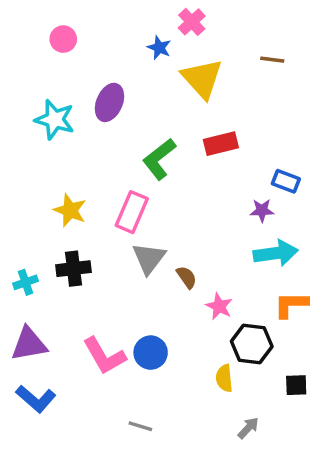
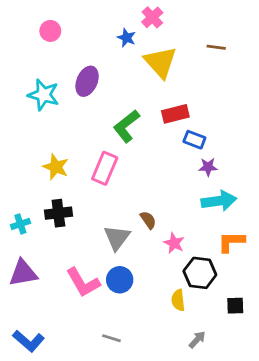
blue rectangle: (286, 181) -> (194, 140), moved
gray triangle: (149, 258) -> (117, 238), moved
blue L-shape: (36, 399) -> (29, 341), moved

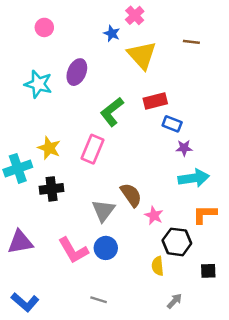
brown semicircle: (148, 220) -> (131, 195), size x1.5
cyan cross: (20, 224) -> (18, 168), moved, size x1.6

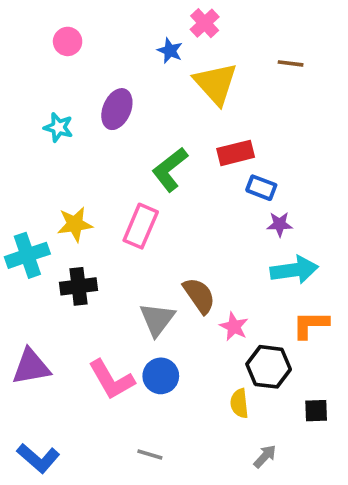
cyan star: (38, 84) -> (58, 127), size x0.7
yellow star: (49, 148) -> (75, 224), turned -30

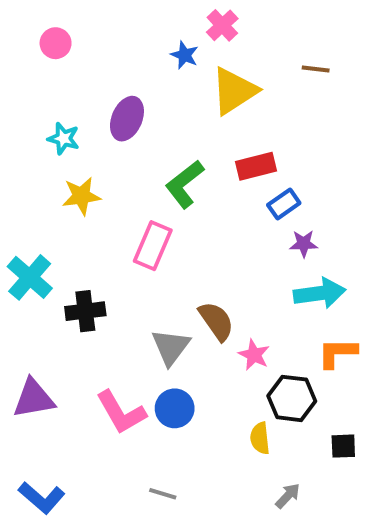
pink circle: (68, 41) -> (56, 43), moved
yellow triangle: (216, 83) -> (234, 91), turned 39
blue rectangle: (261, 188) -> (284, 204), turned -56
yellow star: (75, 224) -> (81, 196), moved
cyan cross: (27, 255) -> (30, 277), turned -30

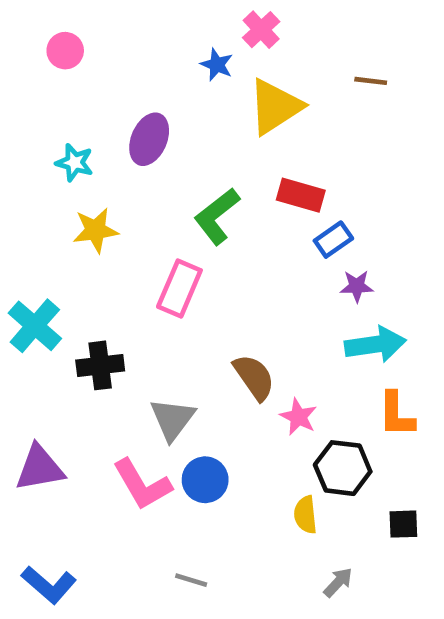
red rectangle: (256, 166) -> (301, 195), turned 30
gray triangle: (171, 347) -> (172, 419), moved
orange L-shape: (337, 353) -> (396, 414), turned -90

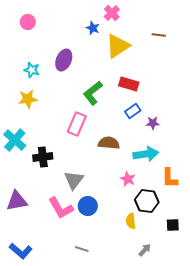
yellow star: (95, 230) -> (28, 99), moved
blue rectangle: (333, 240) -> (133, 111), moved
cyan arrow: (375, 344) -> (146, 154), moved
brown semicircle: (254, 377) -> (109, 143), moved, turned -50

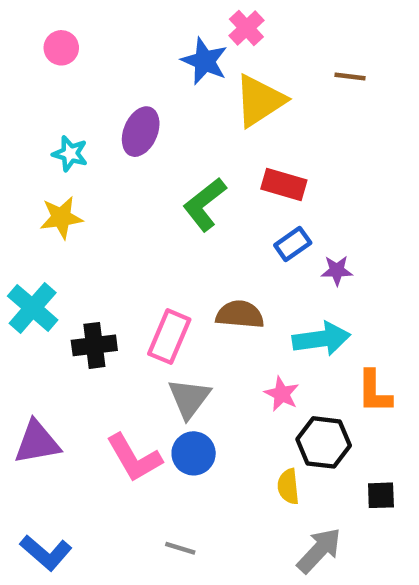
blue star: (93, 28) -> (205, 61), size x1.5
pink rectangle: (77, 124) -> (169, 337), moved
gray triangle: (74, 180) -> (189, 398), moved
gray arrow: (145, 250) -> (319, 550), size x1.6

